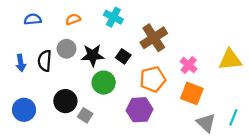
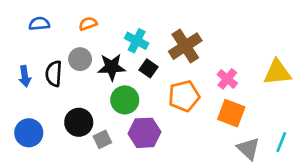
cyan cross: (113, 17) -> (137, 41), moved
purple hexagon: (140, 110) -> (144, 133), moved
gray square: (85, 115) -> (102, 139), turned 32

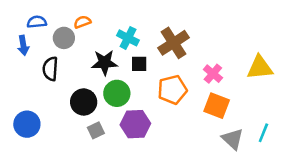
gray circle: (80, 59) -> (64, 38), moved
black square: (148, 68) -> (139, 64), turned -35
blue arrow: (25, 76) -> (23, 45), moved
black circle: (79, 122) -> (84, 102), moved

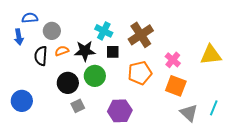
orange semicircle: (82, 22) -> (62, 51), moved
purple hexagon: (135, 124) -> (120, 111), moved

